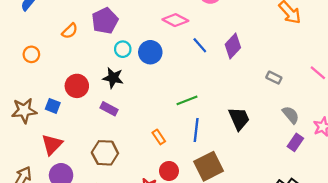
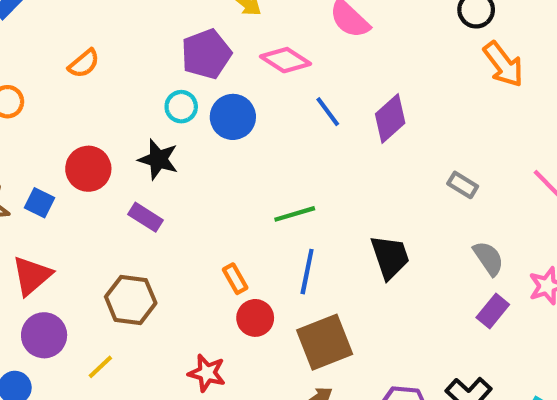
purple pentagon: (105, 21) -> (206, 54), moved
red circle: (169, 171) -> (255, 318), moved

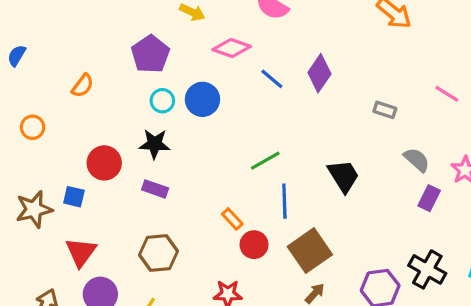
purple pentagon: (206, 54) -> (150, 54), moved

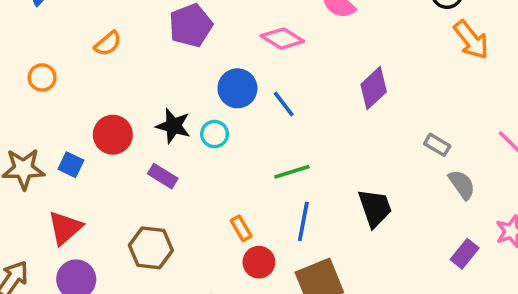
blue line: (272, 79) -> (284, 104), moved
cyan circle: (162, 101) -> (215, 134), moved
gray semicircle: (417, 160) -> (462, 185), moved

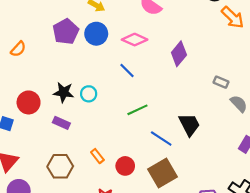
pink diamond: (282, 39) -> (135, 40), moved
blue circle: (237, 88) -> (96, 34), moved
blue line: (303, 221) -> (161, 138), moved, turned -60
orange rectangle: (241, 228) -> (97, 156), moved

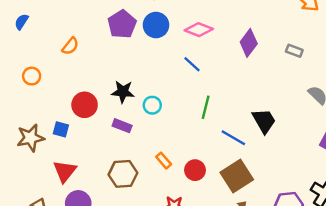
gray rectangle: (221, 82) -> (294, 51), moved
cyan circle: (89, 94) -> (152, 105), moved
green line: (137, 110) -> (206, 107), turned -48

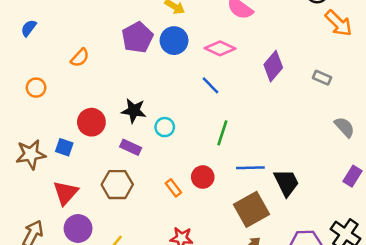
black trapezoid: (264, 121) -> (286, 183), moved
blue line: (233, 138) -> (250, 168), turned -35
red circle: (195, 170) -> (203, 177), moved
brown hexagon: (123, 174) -> (117, 185), moved

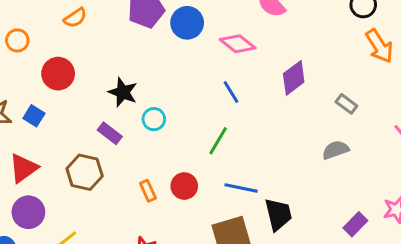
blue line: (210, 85) -> (231, 92), moved
red circle: (91, 122) -> (58, 74), moved
gray semicircle: (344, 127) -> (336, 150), moved, turned -80

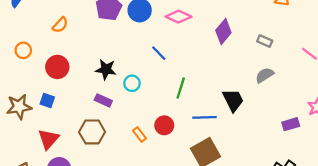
blue line: (231, 92) -> (159, 53), moved
black trapezoid: (278, 214) -> (233, 100), moved
purple rectangle: (355, 224) -> (291, 124), turned 42

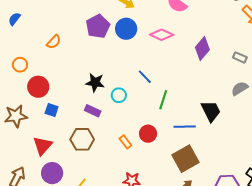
blue line: (159, 53) -> (145, 77), moved
red circle: (57, 67) -> (38, 87), moved
blue square: (47, 101) -> (52, 110), moved

